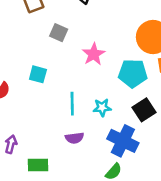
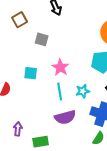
pink star: (94, 54) -> (60, 67), moved
purple semicircle: (74, 138) -> (65, 117), size x1.5

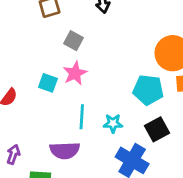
pink star: (60, 67) -> (75, 73), moved
purple semicircle: (65, 117) -> (65, 150), moved

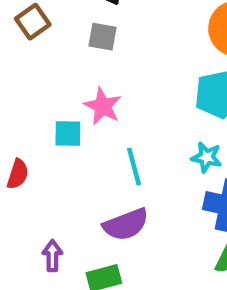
gray square: (73, 41) -> (103, 37), moved
cyan star: (113, 123) -> (207, 157), moved, turned 30

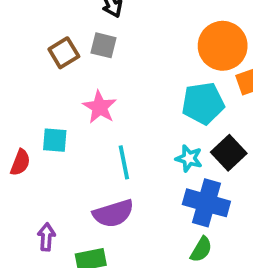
brown square: (33, 22) -> (64, 53), moved
cyan square: (68, 134) -> (55, 140), moved

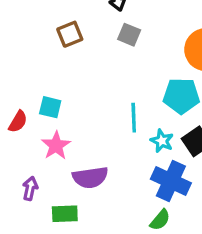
gray square: (104, 45) -> (129, 35), moved
pink star: (100, 107) -> (56, 146), moved
cyan line: (124, 162) -> (134, 118), moved

